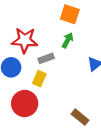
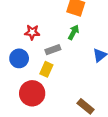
red star: (25, 40) -> (32, 32), size x0.6

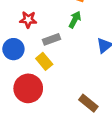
yellow rectangle: (46, 69) -> (44, 61), turned -64

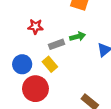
green arrow: (75, 20) -> (78, 37), moved, turned 48
blue circle: (13, 49) -> (22, 64), moved

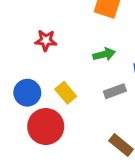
gray rectangle: (57, 44) -> (115, 91), moved

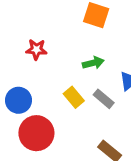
gray rectangle: (115, 91) -> (104, 99), turned 60
yellow rectangle: (66, 93) -> (74, 97), moved

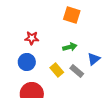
blue circle: (18, 100) -> (27, 62), moved

